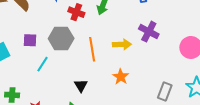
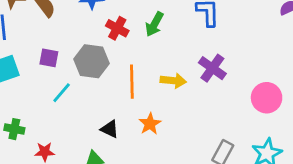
orange star: (121, 77) -> (150, 124), moved
black triangle: (81, 86) -> (110, 129), turned -40

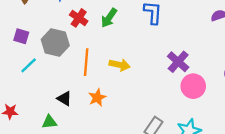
purple cross: (212, 68) -> (178, 62), moved

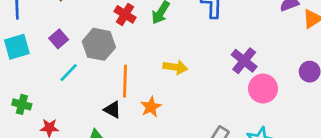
purple square: (21, 36) -> (59, 39), turned 35
orange line: (86, 62) -> (125, 81), moved

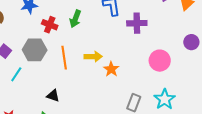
purple cross: (244, 61) -> (137, 23), moved, turned -30
orange line: (125, 81) -> (64, 58), moved
orange star: (151, 107) -> (111, 69), moved

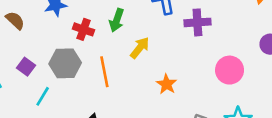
yellow arrow: (93, 57) -> (140, 48), moved, turned -48

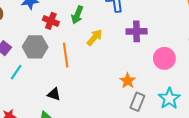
purple cross: (197, 22) -> (137, 31), moved
orange star: (167, 84) -> (128, 81), moved

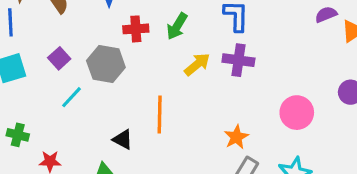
red cross: (51, 21) -> (136, 29), turned -35
purple cross: (137, 31) -> (238, 60), moved
orange line: (66, 55) -> (160, 114), moved

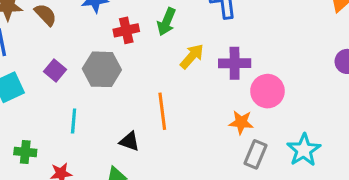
purple cross: (238, 60) -> (235, 63), moved
cyan line: (71, 97) -> (74, 121), moved, turned -30
pink circle: (297, 113) -> (267, 91), moved
orange star: (236, 137) -> (241, 122), turned -30

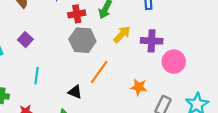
gray hexagon: (102, 69) -> (82, 40), moved
orange line: (162, 111) -> (99, 72), turned 40
orange star: (241, 122) -> (139, 87), moved

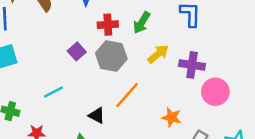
purple square: (25, 40) -> (77, 51), moved
cyan line: (37, 76) -> (54, 92), turned 49

